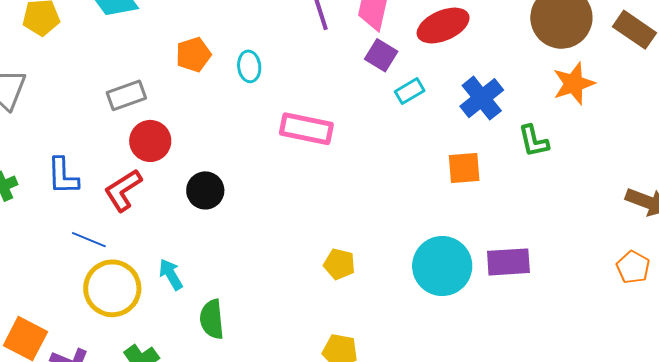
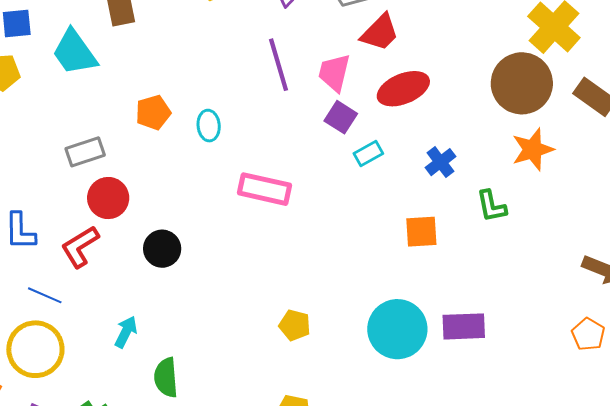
blue cross: (482, 98) -> (440, 162), size x0.7
cyan arrow: (171, 274) -> (126, 332), turned 56
yellow circle: (112, 288) -> (35, 349), moved

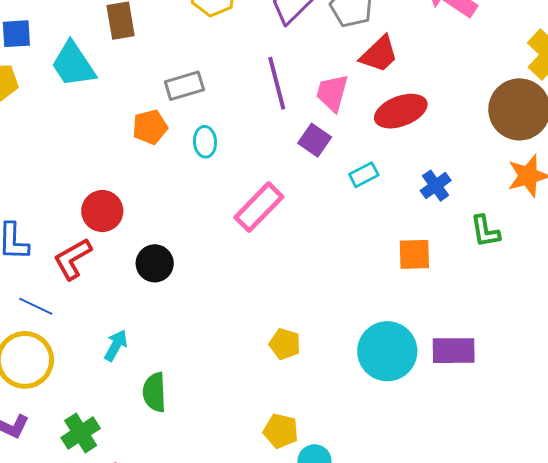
purple square: (341, 117) -> (315, 140), moved
gray rectangle: (85, 152) -> (184, 86), moved
pink rectangle: (265, 189) -> (259, 207), turned -60

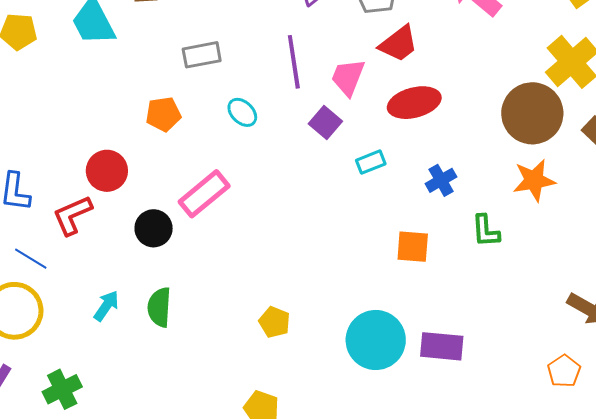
orange pentagon: (150, 127) -> (163, 114), moved
cyan ellipse: (205, 142) -> (242, 112), moved, turned -48
pink rectangle: (259, 207) -> (204, 194), moved
green semicircle: (154, 392) -> (159, 307), moved

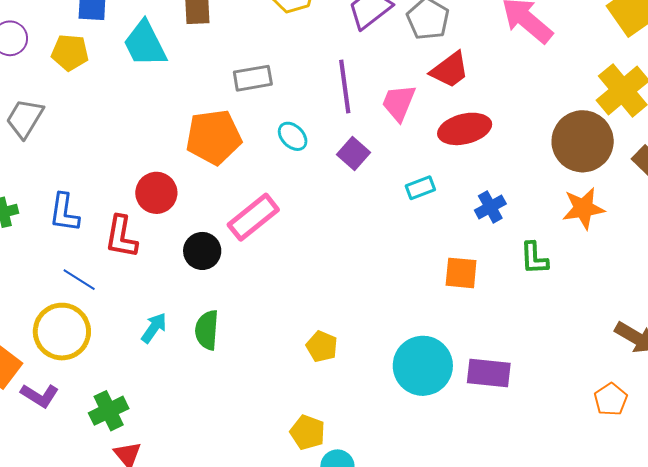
orange pentagon: (163, 114) -> (214, 137), size x1.6
purple square: (325, 123) -> (354, 154), moved
red L-shape: (72, 215) -> (121, 237), turned -57

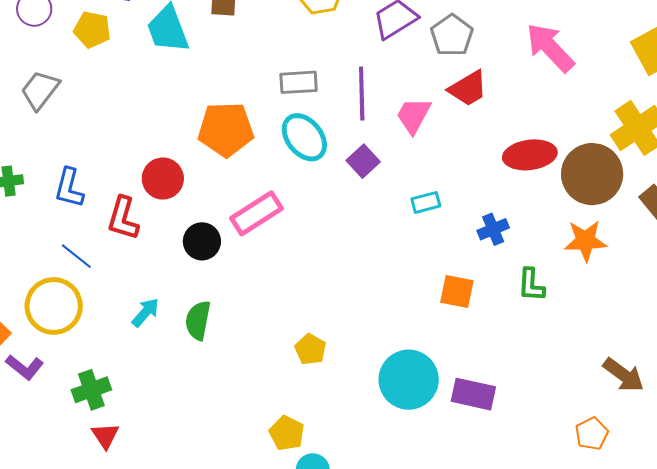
gray rectangle: (253, 78) -> (299, 82), moved
red ellipse: (465, 129) -> (530, 155), moved
cyan ellipse: (293, 136) -> (304, 137), size x1.6

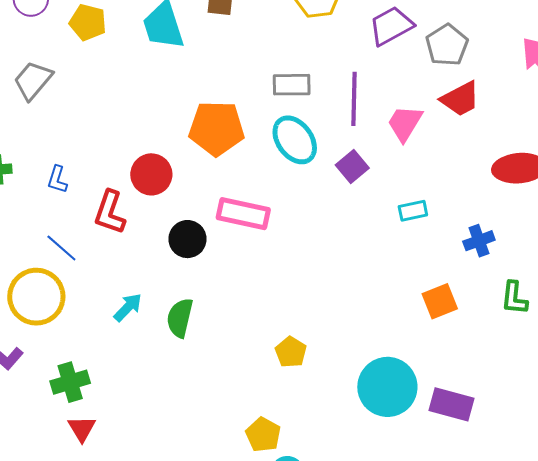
blue L-shape: (69, 188) -> (57, 179), size x0.7
pink rectangle: (256, 213) -> (243, 214), turned 42
orange square: (457, 292) -> (440, 301), turned -36

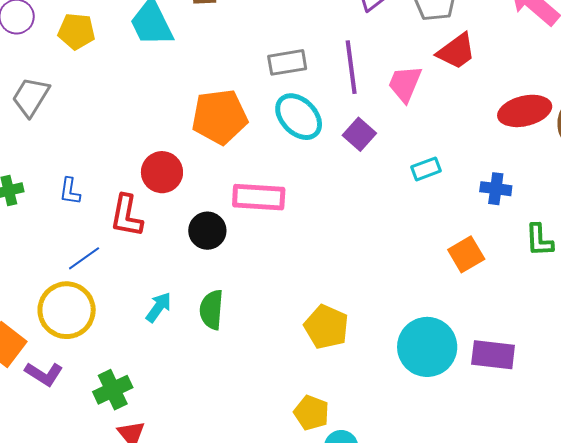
blue cross: (479, 241) -> (496, 189), turned 36
blue line: (61, 248) -> (84, 258), turned -68
yellow pentagon: (291, 352) -> (326, 327), size x1.4

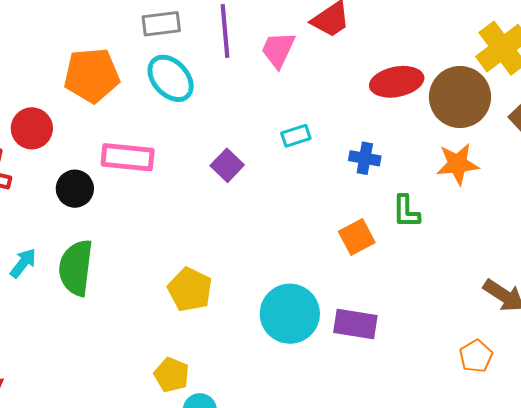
purple square: (359, 134) -> (227, 165), moved
orange square: (466, 254) -> (357, 237), moved
green semicircle: (212, 310) -> (76, 268), size x1.4

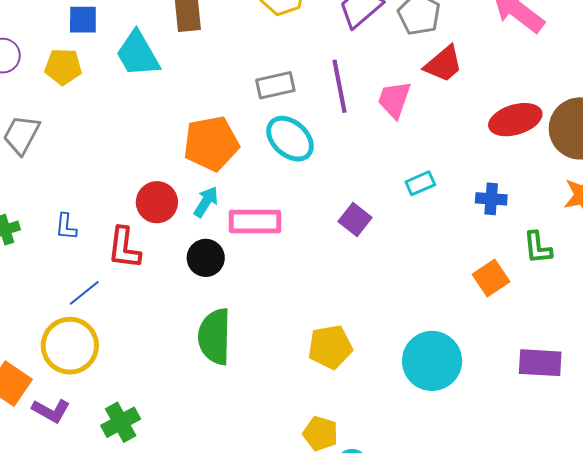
cyan arrow: (23, 263) -> (206, 202), moved
yellow pentagon: (190, 290) -> (330, 347), turned -30
purple rectangle: (355, 324) -> (540, 363), moved

